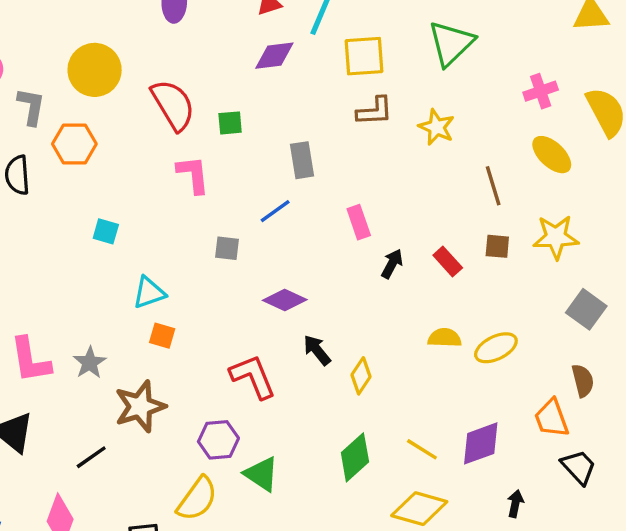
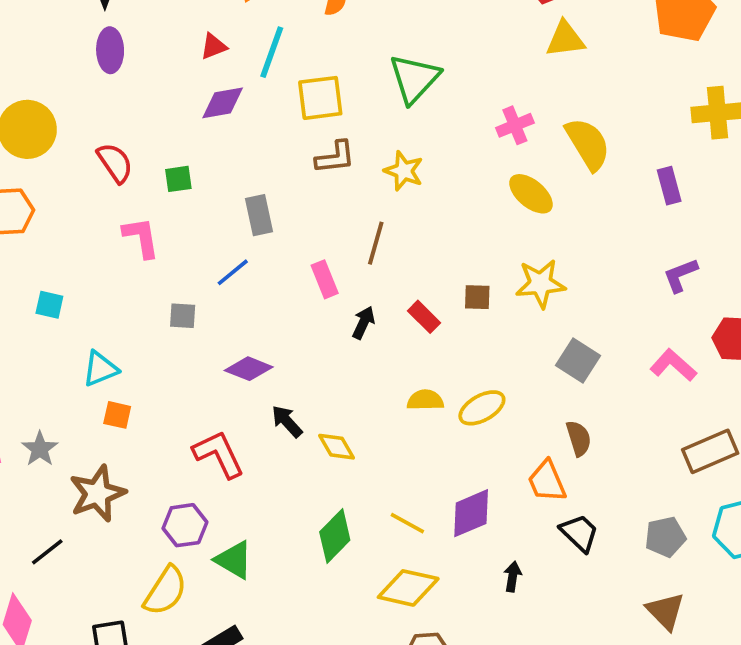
red semicircle: (173, 105) -> (115, 163), size x0.7
brown line: (493, 186) -> (376, 243), moved, turned 36
yellow diamond: (361, 376) -> (336, 447), turned -60

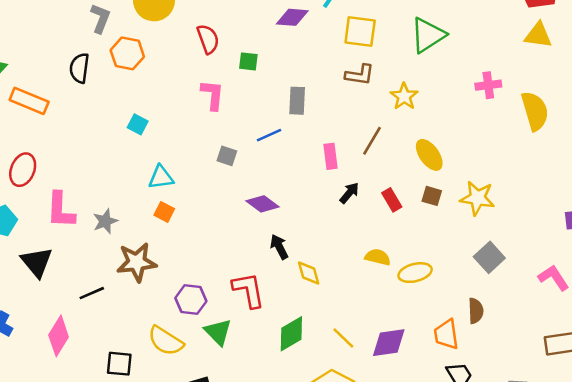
yellow ellipse: (531, 194) -> (429, 155), moved
red L-shape: (219, 454) -> (249, 290), moved
yellow semicircle: (165, 591) -> (166, 341), turned 75

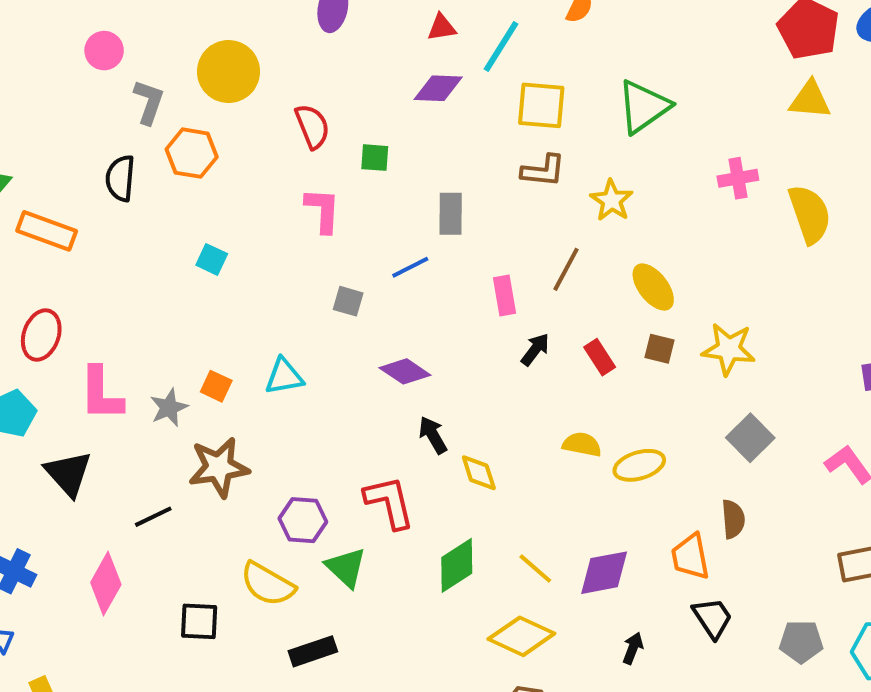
cyan triangle: (161, 177) -> (284, 376), moved
orange square: (164, 212) -> (216, 386), moved

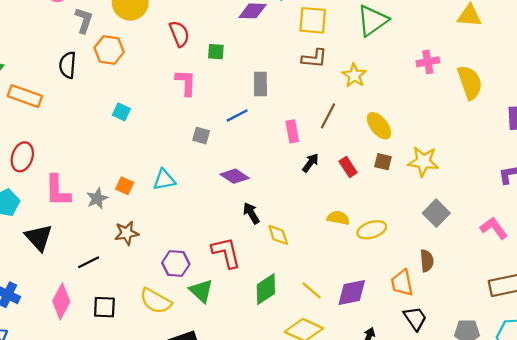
brown star: (219, 467) -> (127, 233), size x0.7
black square: (199, 621) -> (104, 307), moved

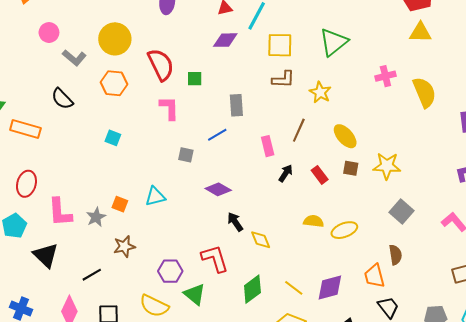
gray L-shape: (84, 20) -> (74, 58), turned 115
red semicircle: (179, 34) -> (161, 65), size x1.4
orange hexagon: (109, 50) -> (114, 83), moved
black semicircle: (68, 65) -> (62, 99), turned -45

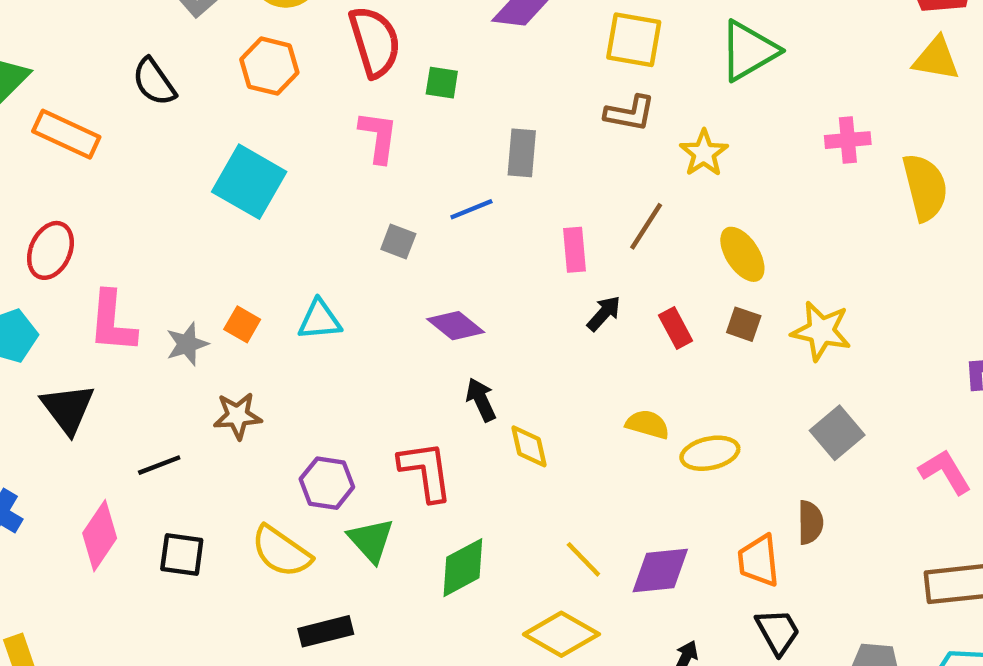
cyan square: (113, 138) -> (249, 182), size x2.0
green diamond: (252, 289) -> (463, 568), moved

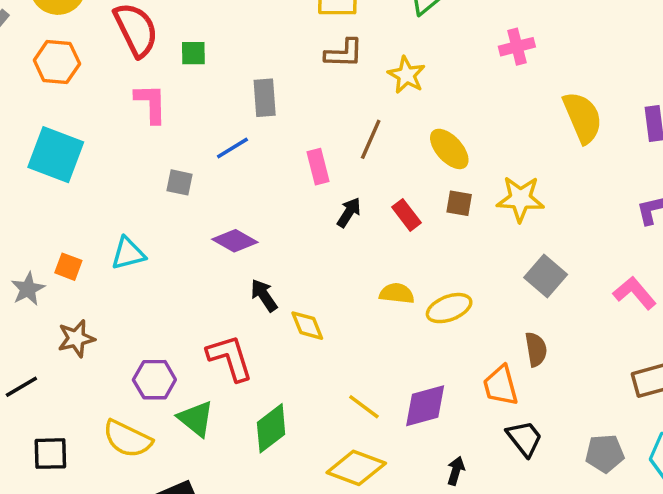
yellow semicircle: (925, 187) -> (583, 117), moved

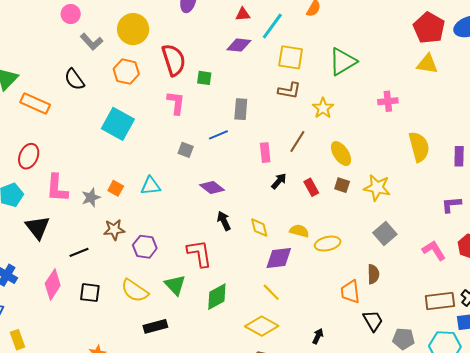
yellow diamond: (307, 326) -> (259, 228), moved
purple hexagon: (154, 380) -> (145, 247), moved
purple diamond: (425, 406) -> (279, 258), moved
black trapezoid: (524, 438) -> (373, 321), moved

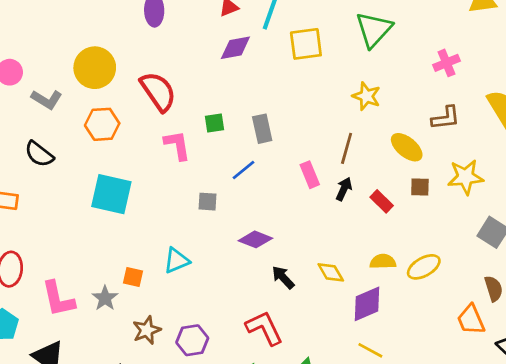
green square: (204, 78) -> (215, 123), moved
brown L-shape: (289, 91) -> (446, 118), moved
black arrow: (279, 181) -> (344, 189), moved

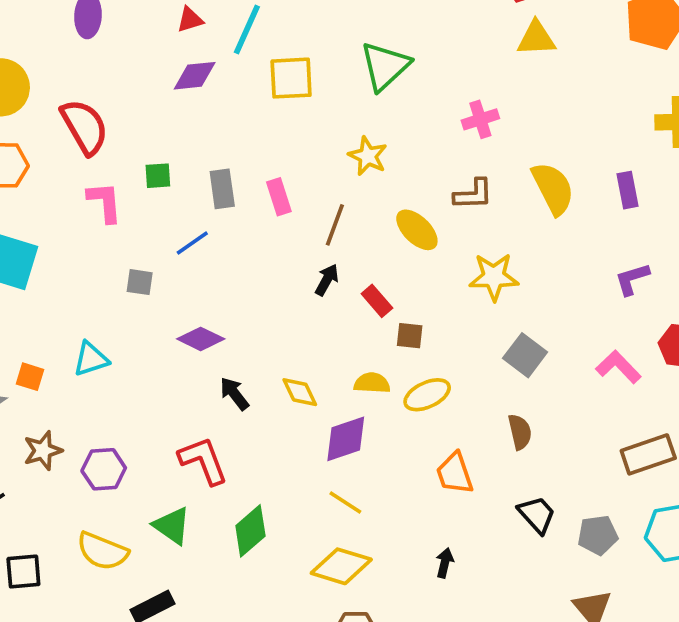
pink rectangle: (310, 175) -> (279, 197), moved
brown square: (420, 187) -> (410, 336), moved
orange trapezoid: (471, 320) -> (455, 473), moved

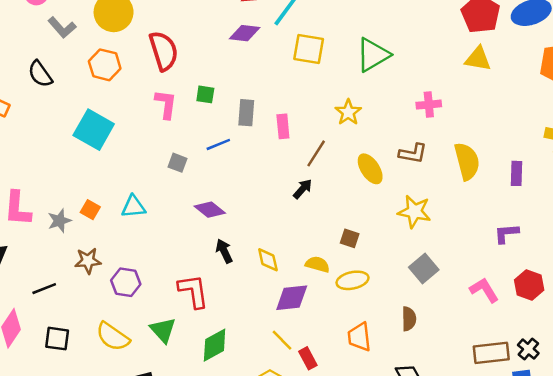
red rectangle: (377, 301) -> (308, 358), moved

